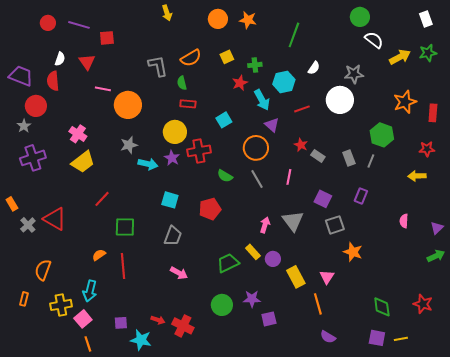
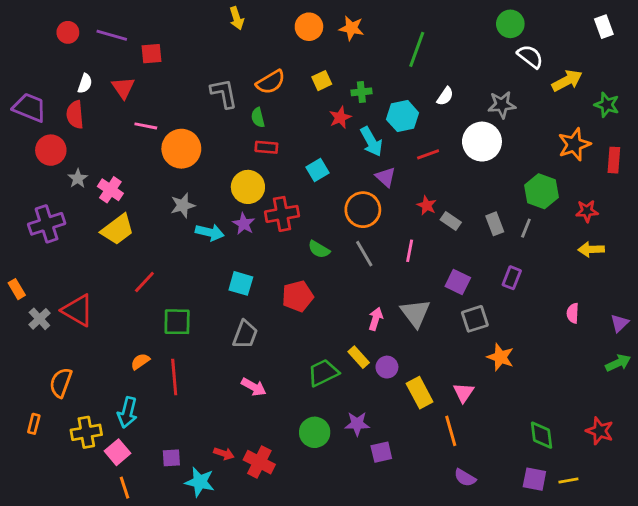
green star: (428, 53) -> (607, 105), moved, turned 30
gray star: (24, 126) -> (78, 178), moved
red star: (427, 149) -> (587, 211), moved

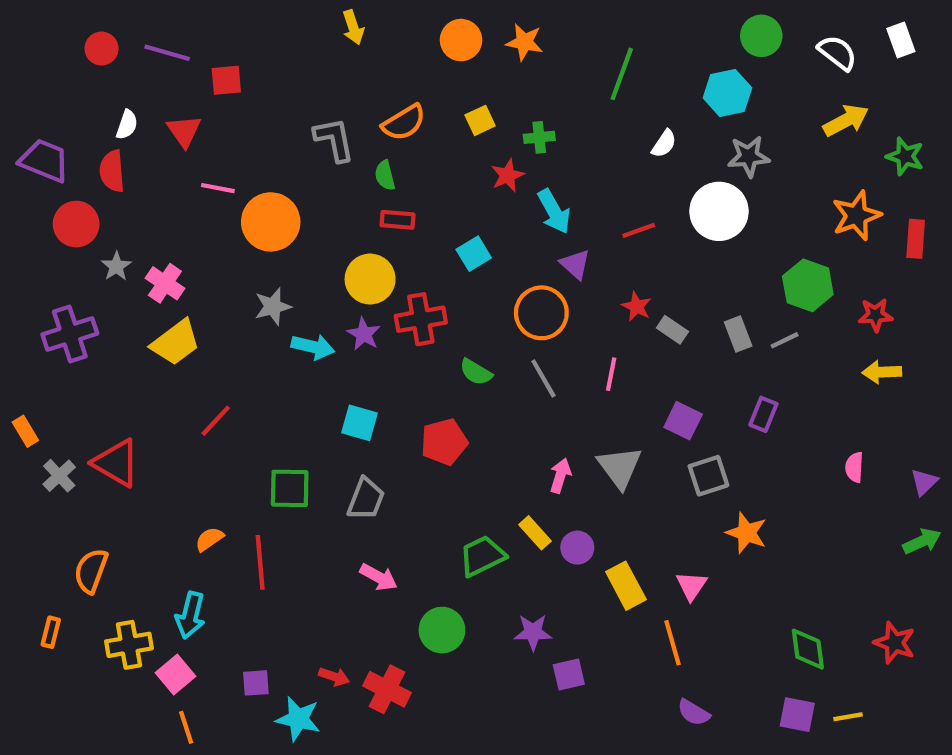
white semicircle: (530, 56) -> (837, 53), moved
cyan hexagon: (403, 116) -> (727, 93), moved
gray line: (526, 228) -> (785, 340), turned 42
green square: (177, 322) -> (290, 488), moved
green circle: (315, 432) -> (442, 630), moved

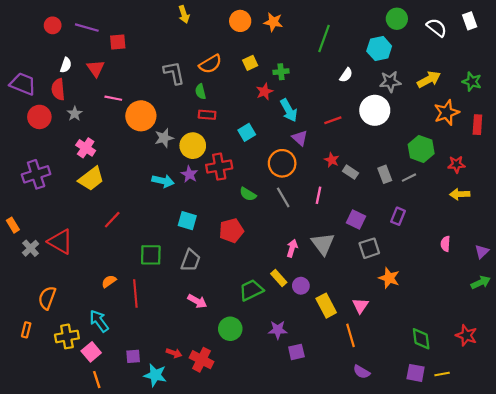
yellow arrow: (846, 120) -> (429, 79), moved
gray star: (116, 266) -> (75, 114), moved
gray star: (273, 307) -> (164, 138), moved
cyan arrow: (190, 615) -> (99, 321), turned 130

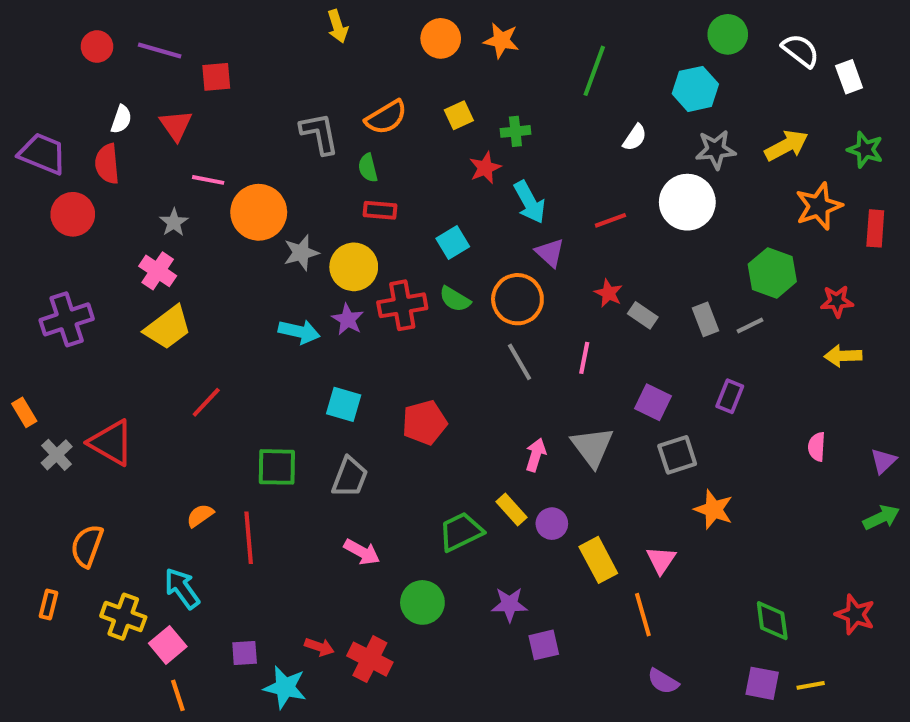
white rectangle: (470, 21) -> (849, 77), moved
gray star: (75, 114) -> (174, 222), moved
green semicircle: (248, 194) -> (455, 299), moved
yellow cross: (67, 336) -> (123, 617), turned 30

